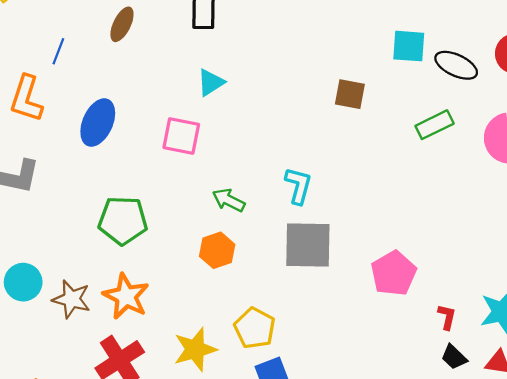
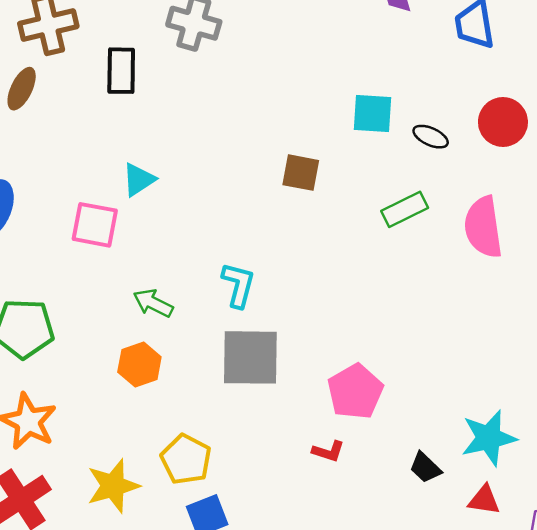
black ellipse: (456, 65) -> (431, 137), size x0.7
cyan triangle: (211, 82) -> (139, 180), moved
red L-shape: (447, 317) -> (328, 451), moved, turned 95
black trapezoid: (454, 357) -> (425, 468), moved

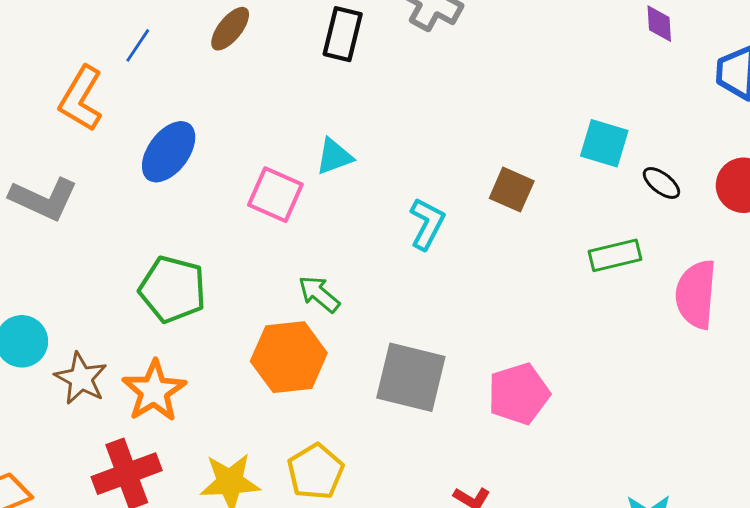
cyan L-shape: (238, 285) -> (427, 224), moved
orange hexagon: (139, 364) -> (289, 357), size x1.5
pink pentagon: (355, 392) -> (519, 394), moved

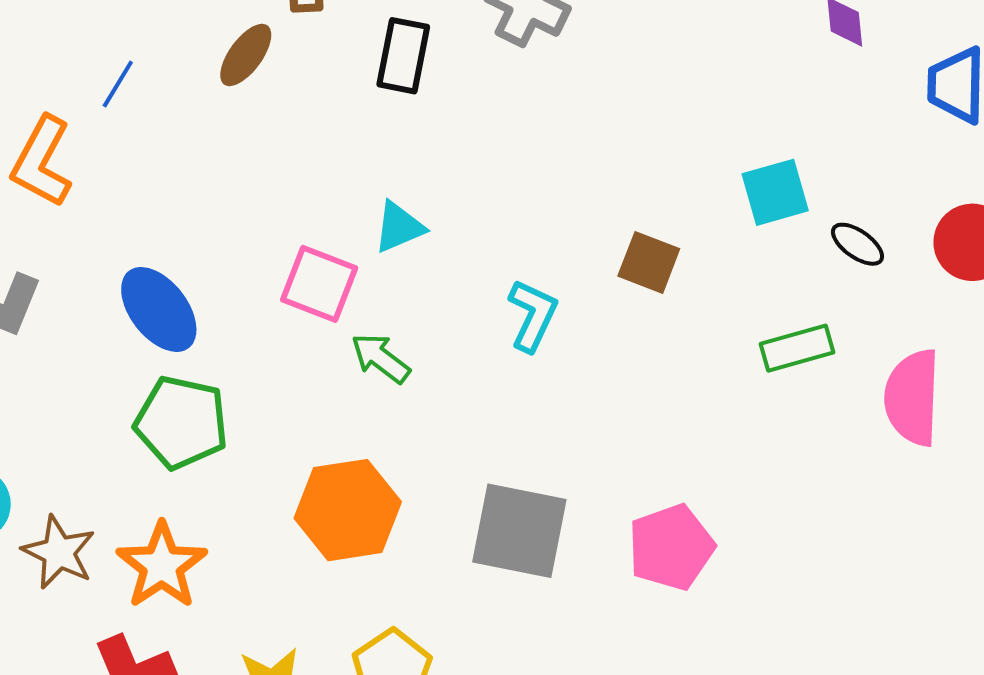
cyan square: (604, 143) -> (775, 192), turned -30
blue ellipse: (169, 152) -> (159, 309), moved, turned -72
green arrow: (319, 294) -> (381, 358), moved

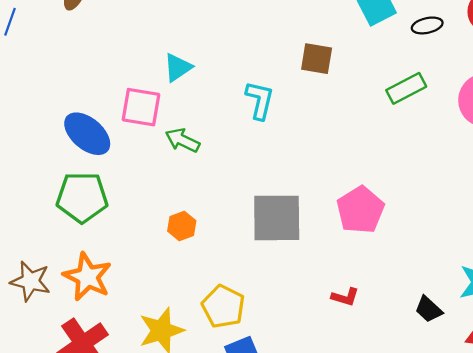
black ellipse: (857, 244) -> (427, 25), turned -36
blue ellipse: (159, 309) -> (87, 134), moved
orange hexagon: (348, 510) -> (182, 226), size x0.5

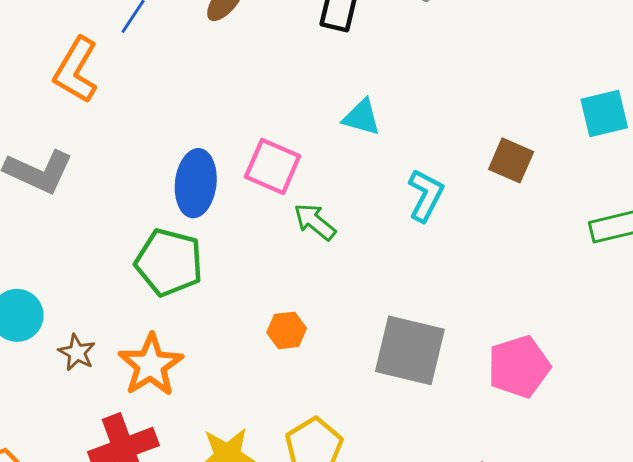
cyan triangle: (178, 68) -> (362, 117), moved, turned 36
blue ellipse: (87, 134) -> (196, 183), turned 42
brown star: (30, 281) -> (77, 353), size x0.7

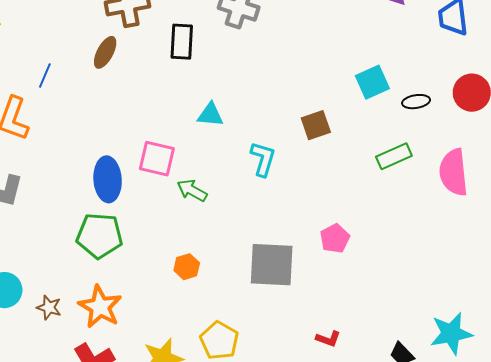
brown square: (511, 160) -> (316, 125), turned -32
pink pentagon: (519, 367) -> (335, 238), moved, size x0.7

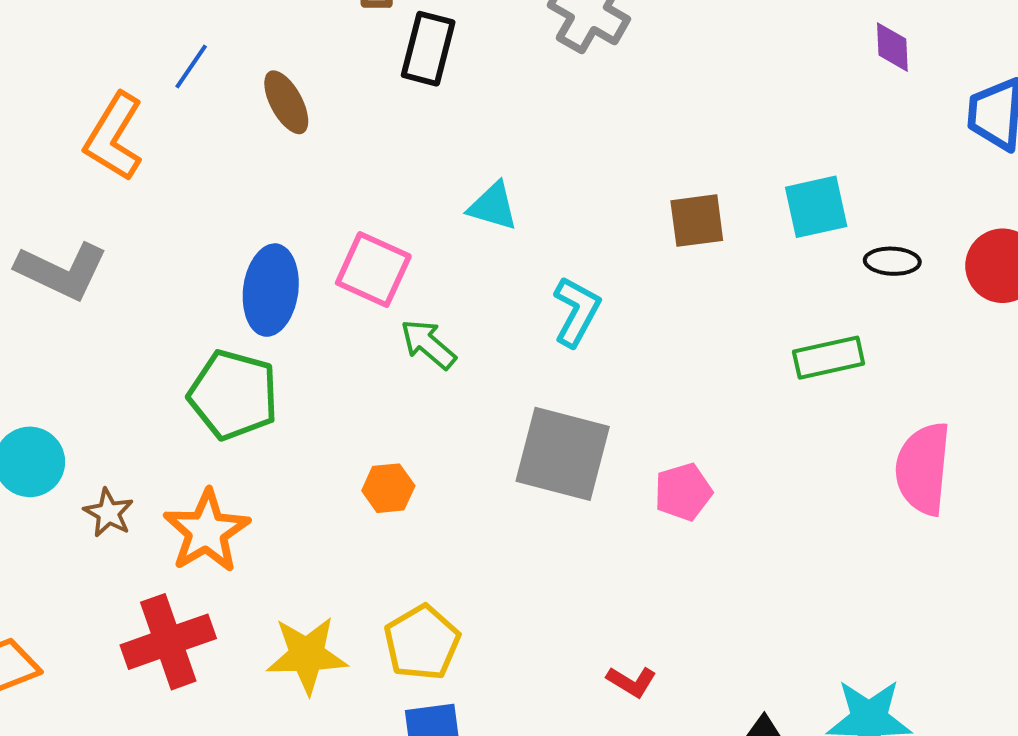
black rectangle: (182, 42) -> (428, 49), moved
brown ellipse: (105, 52) -> (286, 102), moved, turned -68
brown square: (316, 125) -> (697, 221), moved
pink semicircle: (454, 172) -> (923, 469), moved
gray square: (272, 265) -> (563, 454), moved

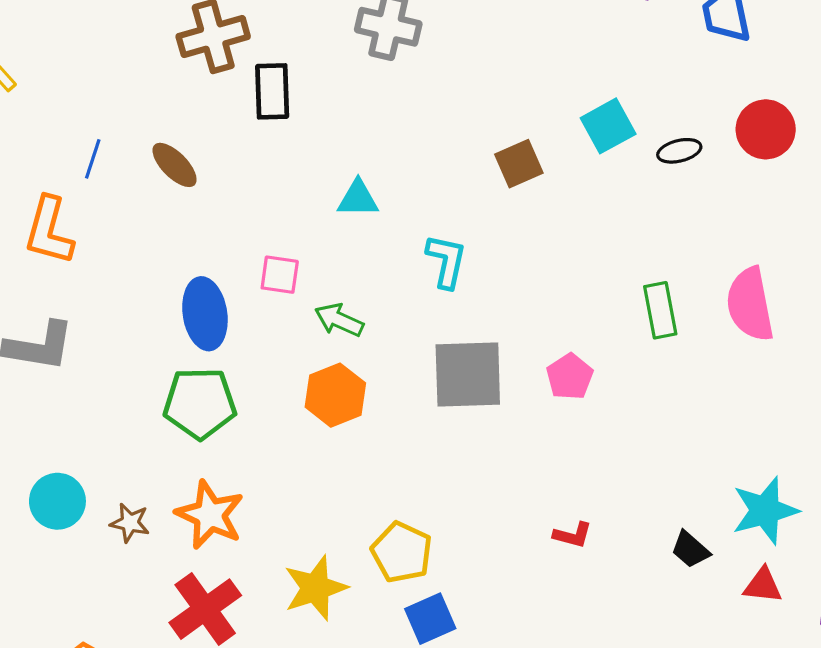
pink square: (373, 270) -> (280, 275), size x0.7
green rectangle: (829, 358) -> (660, 310), moved, turned -72
orange hexagon: (388, 488) -> (335, 395), moved, size x1.5

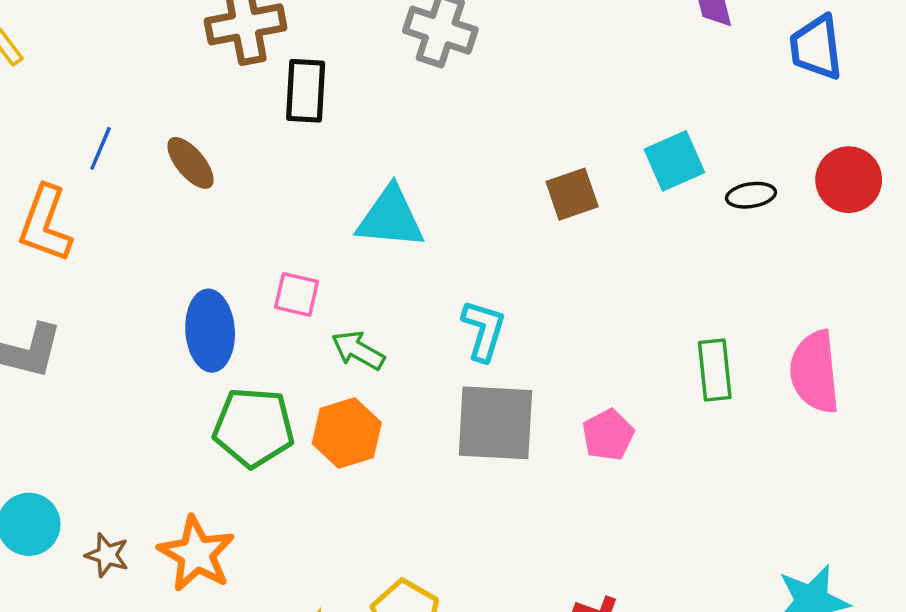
cyan triangle: (358, 199) -> (390, 218), size x1.5
cyan L-shape: (446, 261) -> (484, 330), moved
green pentagon: (200, 403) -> (254, 427), moved

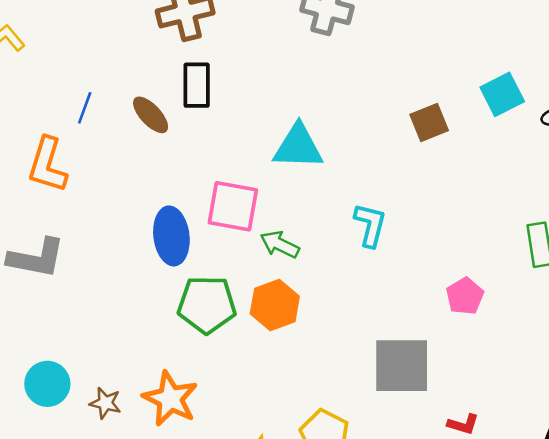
black rectangle: (306, 91) -> (197, 85), moved
pink square: (297, 294) -> (233, 206), size x1.6
gray square: (495, 423) -> (402, 366), moved

